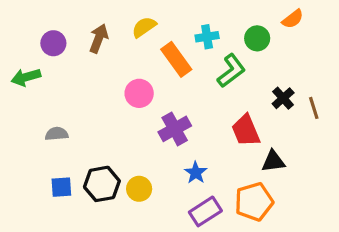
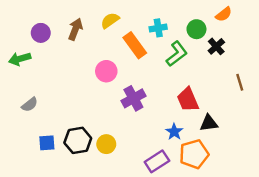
black cross: (283, 98) -> (216, 46), moved
gray semicircle: (57, 134) -> (30, 105), moved, turned 147
blue star: (196, 173) -> (174, 132), moved

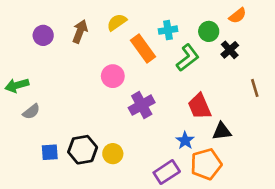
green arrow: (20, 59) -> (17, 85), moved

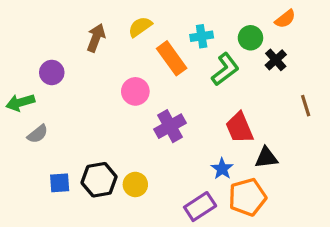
purple circle: (43, 35) -> (52, 72), moved

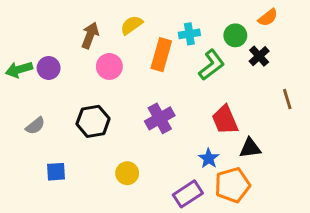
orange rectangle: (172, 58) -> (161, 55), turned 52
pink circle: (135, 91) -> (109, 66), moved
green arrow: (20, 102) -> (19, 69), moved
black hexagon: (99, 180) -> (93, 121), moved

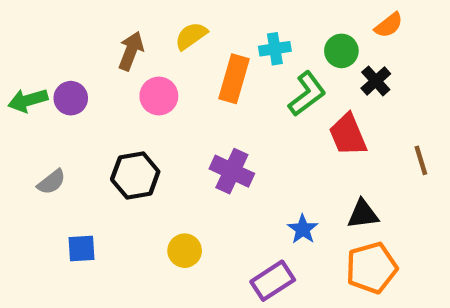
brown line: (287, 99) -> (421, 160), moved
purple cross: (160, 118) -> (232, 171), turned -36
red trapezoid: (225, 120) -> (348, 135), moved
orange pentagon: (232, 185) -> (371, 268), moved

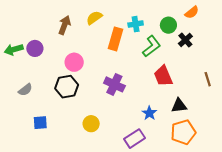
pink circle: (159, 96) -> (74, 62), moved
red trapezoid: (348, 135) -> (163, 76), moved

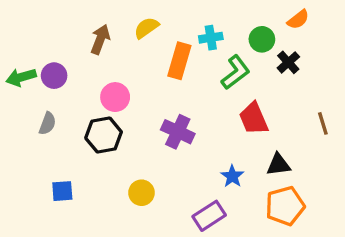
gray semicircle: (25, 90) -> (47, 123), moved, turned -32

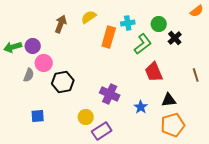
orange semicircle: (298, 20) -> (197, 11), moved
pink circle: (115, 97) -> (44, 63), moved
purple cross: (178, 132) -> (110, 94), moved
purple rectangle: (209, 216) -> (102, 131), moved

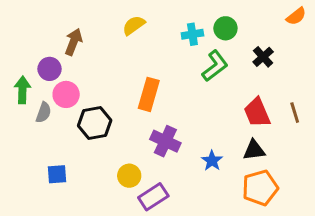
brown arrow: (61, 24) -> (74, 42), moved
green circle: (159, 24) -> (225, 28), moved
orange rectangle: (109, 37) -> (149, 94), moved
green arrow: (13, 47) -> (22, 90), moved, turned 108
red trapezoid: (154, 72) -> (257, 113), moved

